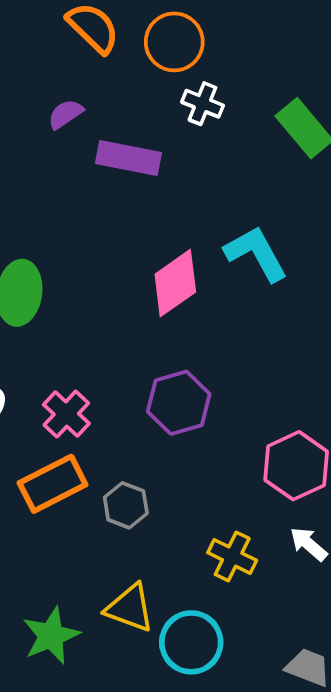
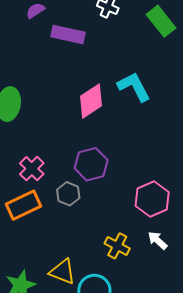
gray hexagon: (126, 505) -> (68, 194), moved

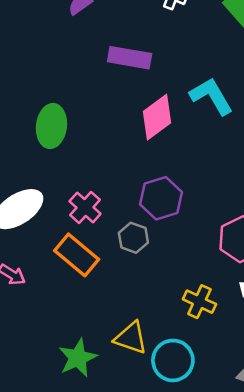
purple rectangle: (68, 35) -> (130, 58), moved
orange rectangle: (23, 205) -> (77, 255), turned 68

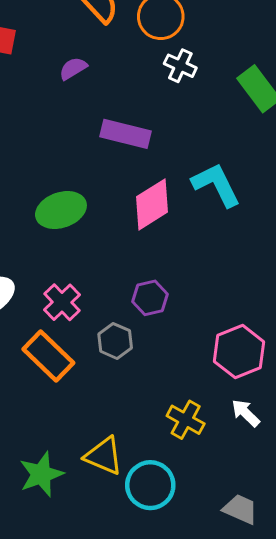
green ellipse: (51, 126) -> (61, 210), moved, turned 60
purple hexagon: (161, 198) -> (150, 298), size x0.7

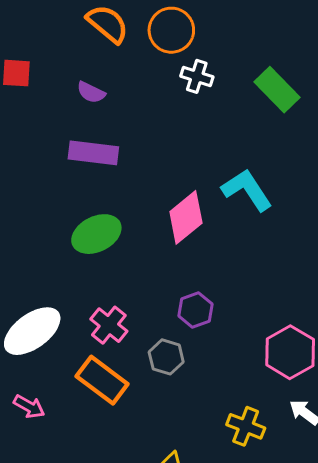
purple semicircle: (73, 68) -> (91, 92), turned -116
purple rectangle: (125, 134) -> (93, 153), moved

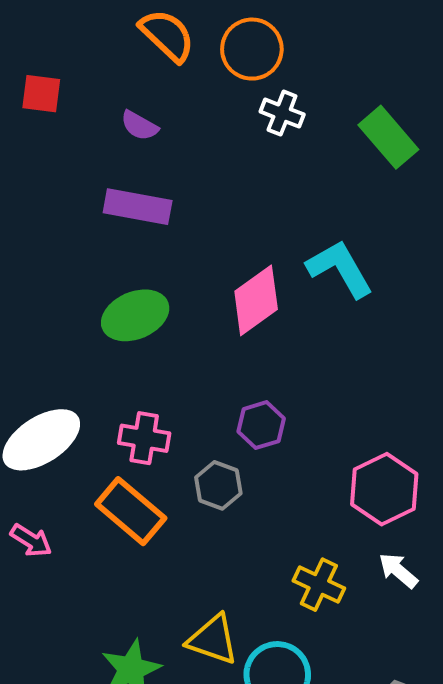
pink cross: (109, 325) -> (144, 438), turned -33

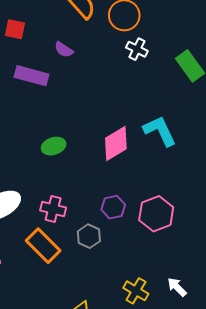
purple rectangle: (138, 207) -> (32, 76), moved
green ellipse: (135, 315) -> (54, 146), size x0.7
pink hexagon: (384, 489) -> (156, 214), moved

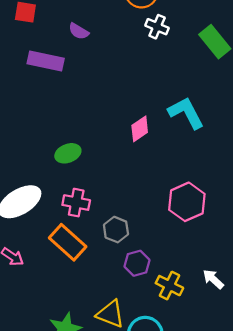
pink diamond: (116, 143) -> (140, 129), size x0.7
green ellipse: (54, 146) -> (68, 153), moved
purple hexagon: (113, 207) -> (137, 263), moved

